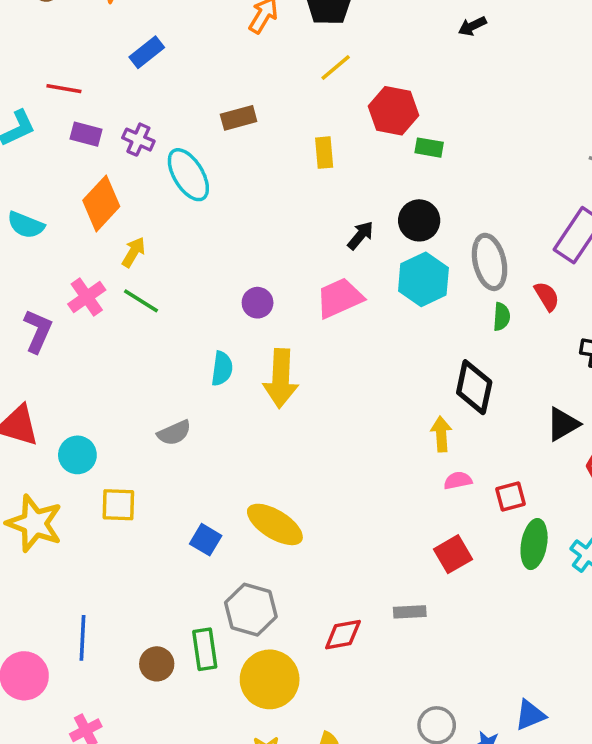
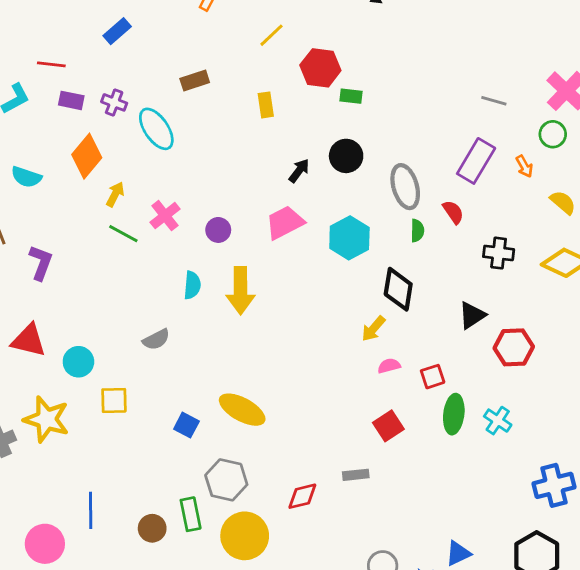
cyan hexagon: (423, 279) -> (349, 238), moved
pink cross: (87, 297) -> (165, 216), moved
yellow arrow: (441, 434) -> (373, 329), turned -132

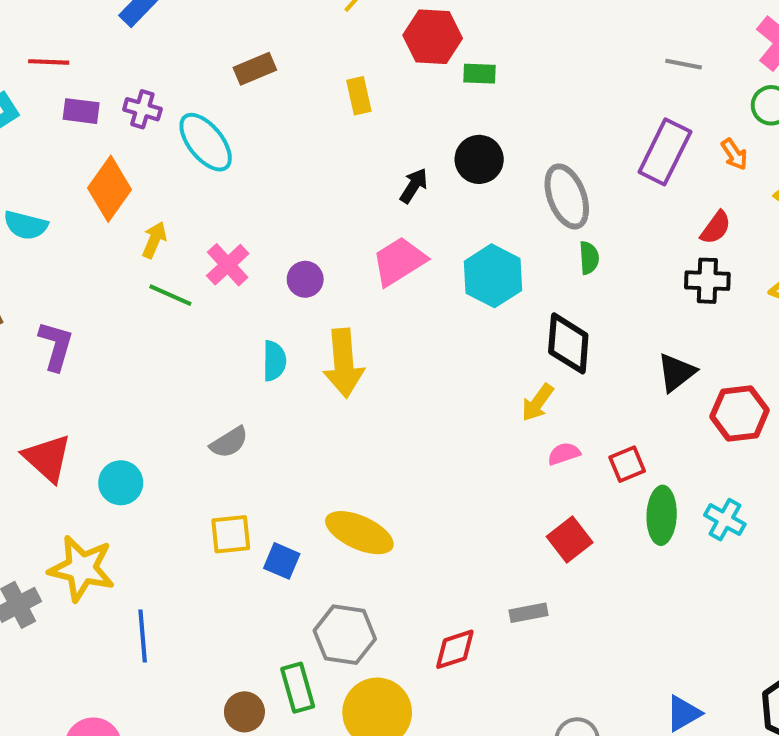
red semicircle: (453, 212) -> (716, 228), moved, turned 75
red triangle: (29, 340) -> (47, 458), turned 33
yellow square: (114, 400) -> (231, 534), moved
blue line: (91, 510) -> (143, 636), moved

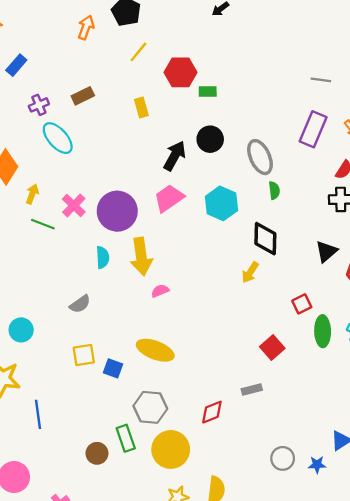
purple cross: (142, 109) -> (39, 105), moved, turned -36
black arrow: (414, 186) -> (175, 156), size x1.5
purple circle: (305, 279) -> (117, 211), size x2.0
pink semicircle: (564, 454) -> (160, 291), moved

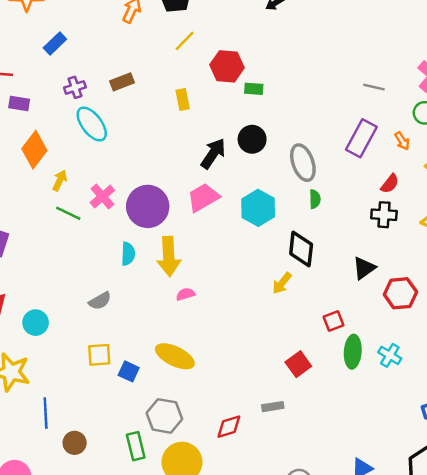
brown circle: (97, 453) -> (75, 443), moved

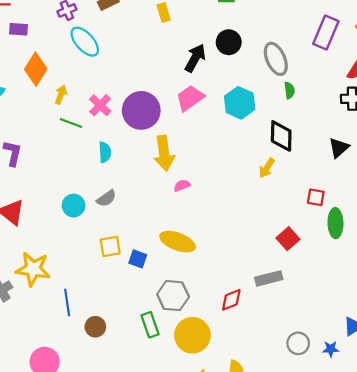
cyan semicircle: (128, 254) -> (105, 152), moved
red square: (333, 321) -> (316, 197), turned 36
cyan circle: (36, 323) -> (74, 206), moved
gray rectangle: (273, 407) -> (269, 278), size x1.4

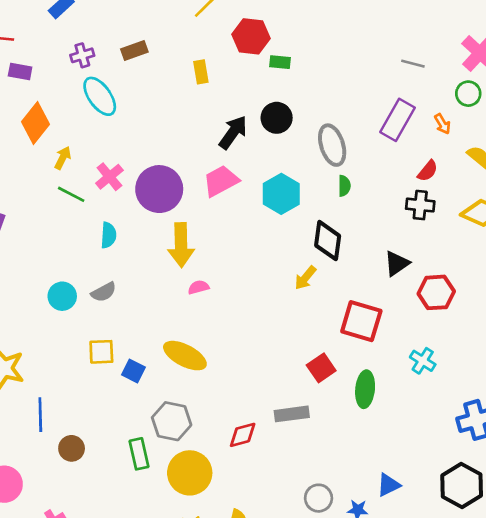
red square: (316, 197) -> (361, 321), size x1.8
green ellipse: (335, 223) -> (365, 389), moved

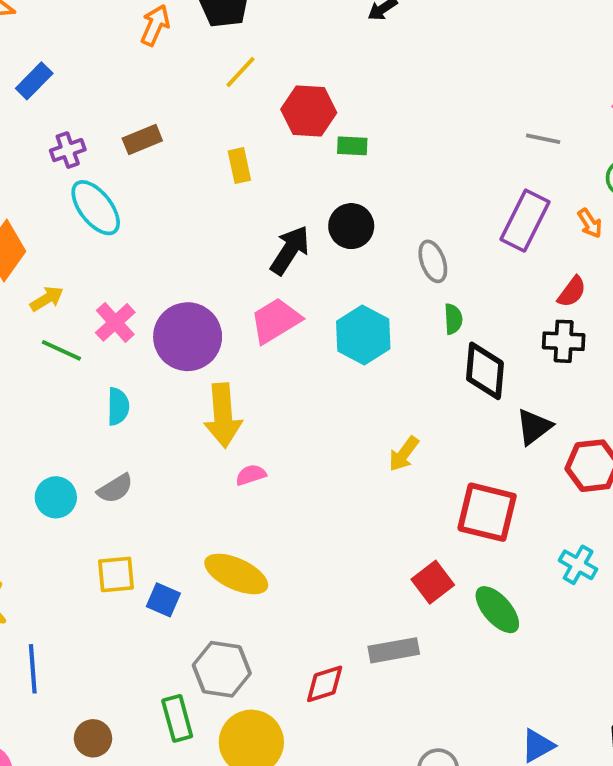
gray ellipse: (332, 145) -> (433, 261), size x0.7
yellow arrow: (63, 158) -> (47, 299), turned 35
black diamond: (328, 241) -> (485, 371), moved
green ellipse: (365, 389) -> (497, 610), turned -44
brown circle: (72, 448) -> (93, 738), moved

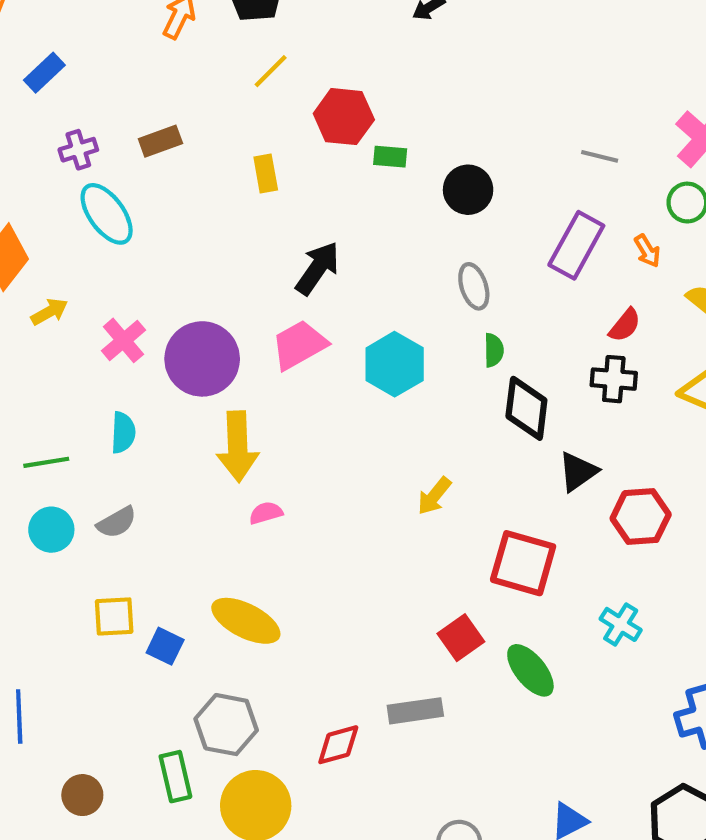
black circle: (351, 226) -> (468, 190), moved
green line: (61, 350) -> (46, 462), moved, turned -36

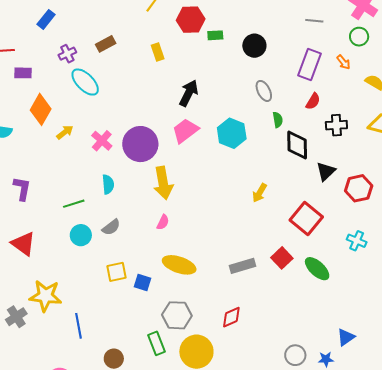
red semicircle: (625, 325) -> (313, 101), moved
pink semicircle: (266, 513) -> (163, 222), moved, turned 140
red square: (523, 563) -> (306, 218), turned 32
gray rectangle: (415, 711) -> (242, 266), moved

